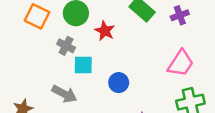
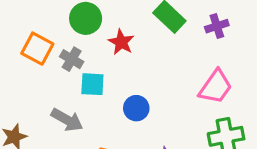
orange square: (37, 16) -> (37, 49), moved

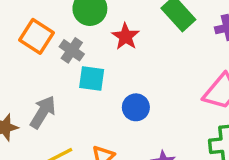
gray arrow: (67, 120) -> (43, 112), moved, turned -92

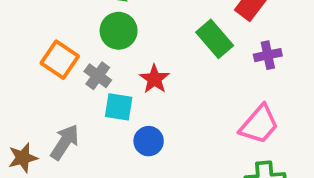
red star: (125, 37) -> (154, 79), moved
blue circle: (136, 107) -> (149, 141), moved

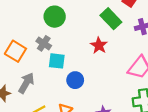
orange square: (60, 60) -> (15, 51), moved
red star: (154, 79) -> (99, 45), moved

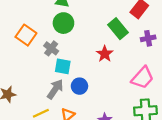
orange square: (15, 51) -> (26, 35), moved
gray arrow: (26, 83) -> (55, 89), moved

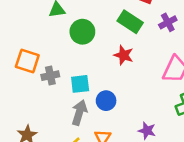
green circle: (63, 23) -> (82, 32), moved
gray cross: (51, 48) -> (50, 76), moved, turned -32

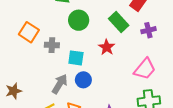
gray cross: (50, 76) -> (52, 45), moved
cyan square: (80, 84) -> (76, 58), moved

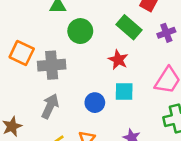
gray cross: (52, 45) -> (52, 65), size x1.5
cyan square: (76, 58) -> (124, 92), moved
gray arrow: (60, 84) -> (50, 106), moved

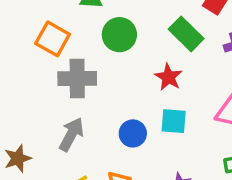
orange square: (22, 53) -> (53, 39), moved

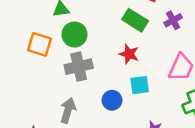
green circle: (119, 35) -> (75, 34), moved
gray cross: (77, 79) -> (79, 67), moved

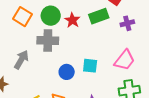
green rectangle: (135, 20) -> (99, 16), turned -66
red star: (129, 54) -> (72, 20), moved
gray arrow: (68, 110) -> (21, 60), moved

